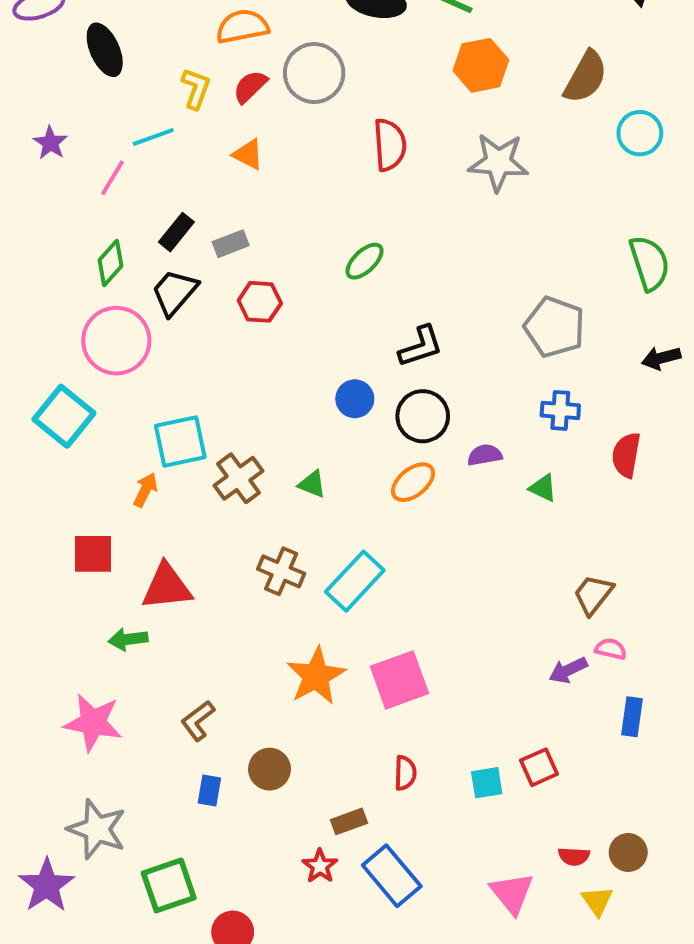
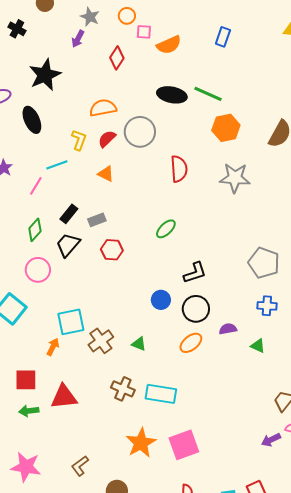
pink circle: (116, 341) -> (38, 270), size x0.7
cyan rectangle: (355, 581) -> (161, 394), turned 56
green arrow: (128, 639) -> (29, 411), moved

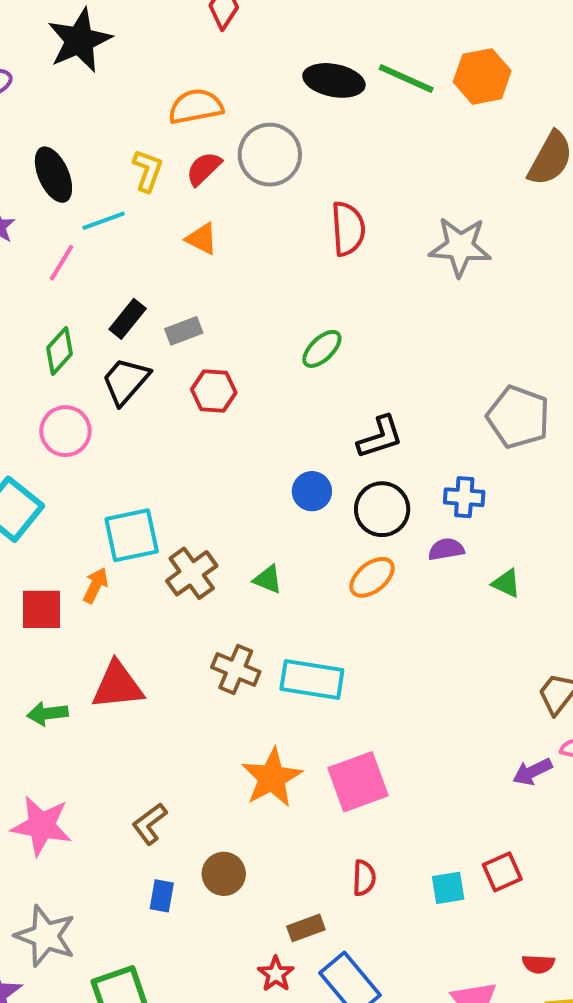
black ellipse: (32, 120) -> (53, 175), moved
orange hexagon: (226, 128) -> (482, 76), moved
blue cross: (267, 306) -> (464, 497), moved
red square: (26, 380) -> (41, 609), moved

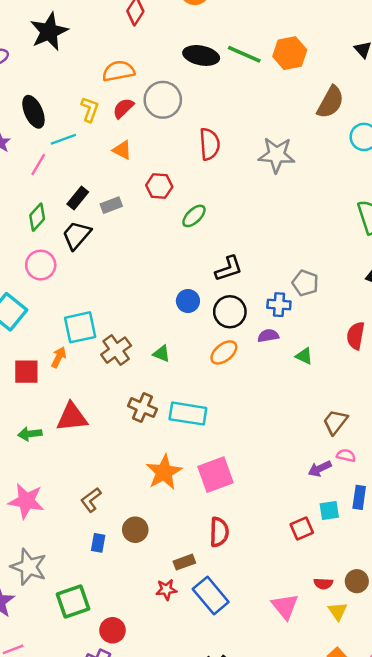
red hexagon: (214, 391) -> (159, 186), moved
gray pentagon: (518, 417) -> (305, 283), moved, size x0.7
red semicircle: (364, 878) -> (219, 532), size x1.4
cyan square: (448, 888) -> (329, 511), moved
red star: (276, 974) -> (166, 590), turned 30

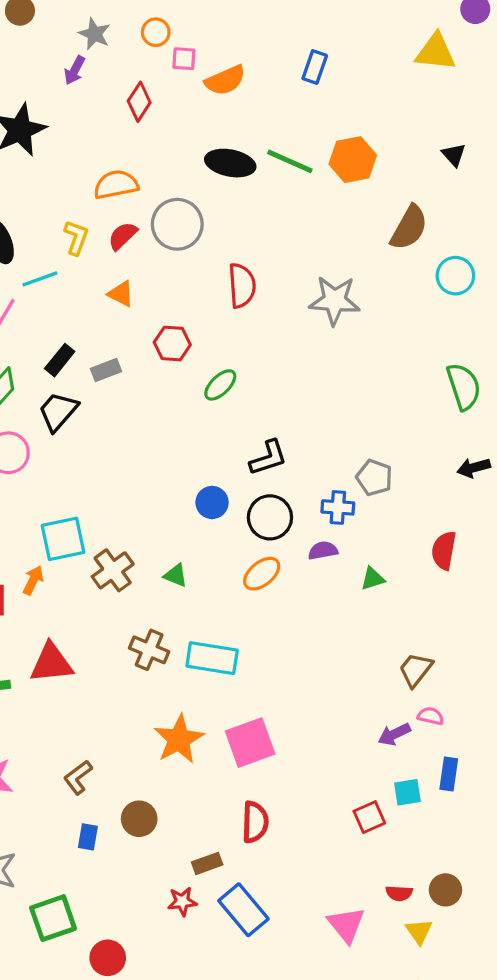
green triangle: (304, 356) -> (373, 579), turned -42

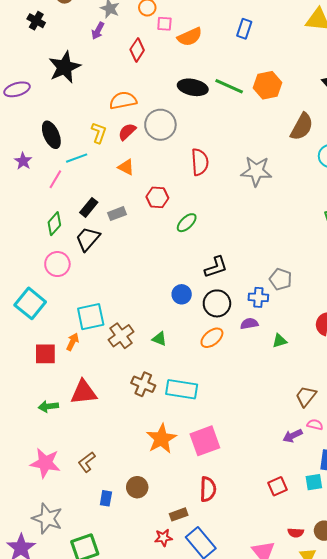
brown L-shape: (78, 777) -> (87, 462), moved
cyan square: (407, 792) -> (314, 482), moved

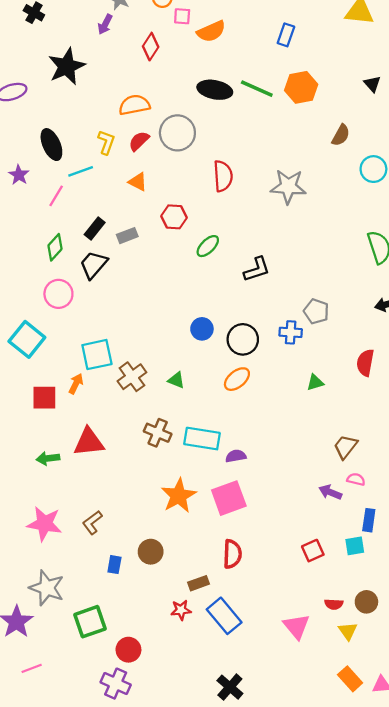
blue rectangle: (244, 29) -> (286, 35), moved
brown semicircle: (302, 127) -> (341, 135), size x0.7
black L-shape: (216, 267) -> (257, 269), moved
purple semicircle: (249, 324) -> (236, 456), moved
purple arrow: (293, 436) -> (330, 492), turned 48

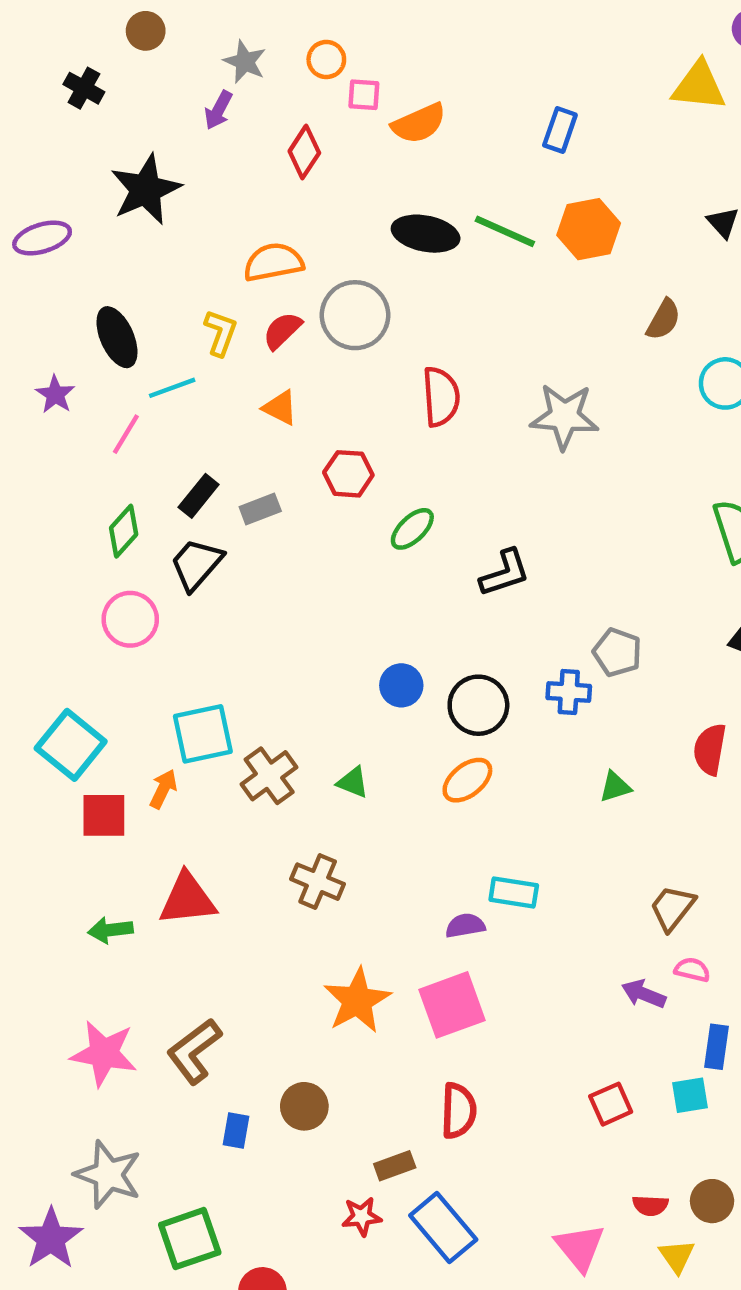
cyan square: (27, 339) -> (71, 745), moved
cyan rectangle: (202, 439) -> (514, 893), moved, size x0.7
brown L-shape: (92, 523) -> (194, 1051), size x1.4

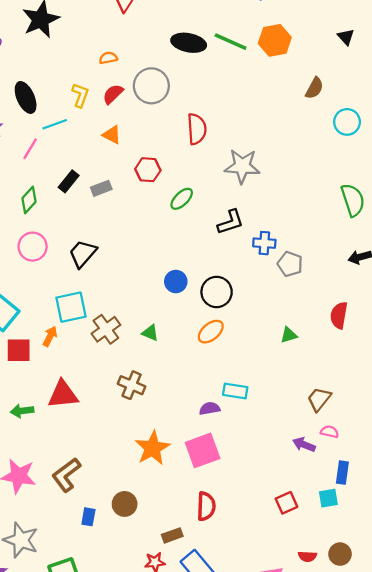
orange semicircle: (273, 262) -> (108, 58), size x0.6
gray star: (564, 417) -> (242, 166), moved
black trapezoid: (196, 564) -> (83, 254), moved
blue cross: (569, 692) -> (264, 243), moved

